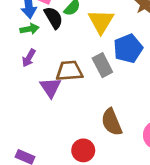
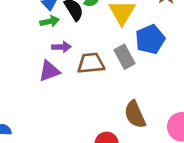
purple arrow: (29, 58) -> (61, 47), moved, turned -120
purple triangle: (50, 88) -> (49, 71), moved, turned 45

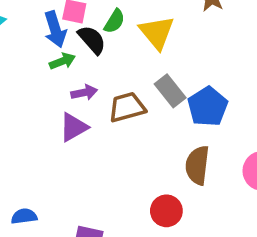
blue pentagon: (150, 39) -> (208, 107), moved
brown semicircle: (135, 114) -> (197, 165), turned 40

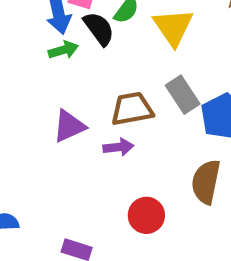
purple arrow: (84, 92) -> (118, 147), moved
red circle: (166, 211) -> (146, 215), moved

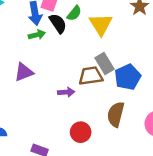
brown trapezoid: (132, 109) -> (91, 76), moved
purple triangle: (69, 126) -> (24, 72), moved

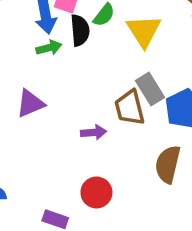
black semicircle: (58, 23) -> (80, 30), turned 30
brown trapezoid: (91, 76) -> (130, 108), turned -95
red circle: (81, 132) -> (96, 192), moved

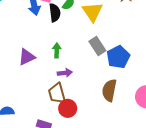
green arrow: (49, 48) -> (57, 50), moved, turned -72
brown trapezoid: (130, 108) -> (57, 93), moved

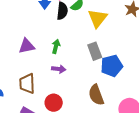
brown semicircle: (109, 90) -> (96, 95), turned -45
brown trapezoid: (57, 93) -> (27, 84), moved

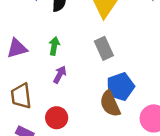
blue pentagon: (112, 66) -> (120, 87), moved
purple arrow: (59, 69) -> (60, 74), turned -64

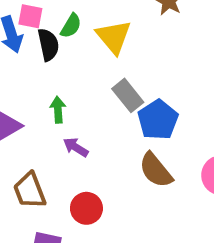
purple arrow: (60, 74) -> (76, 147), turned -72
blue pentagon: (120, 87) -> (158, 120), moved

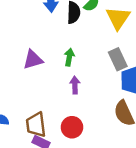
purple arrow: (76, 147) -> (75, 85), turned 42
brown trapezoid: (30, 191) -> (36, 125), moved

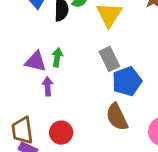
purple triangle: (33, 60) -> (36, 61), moved, turned 30
purple arrow: (75, 85) -> (48, 86), moved

